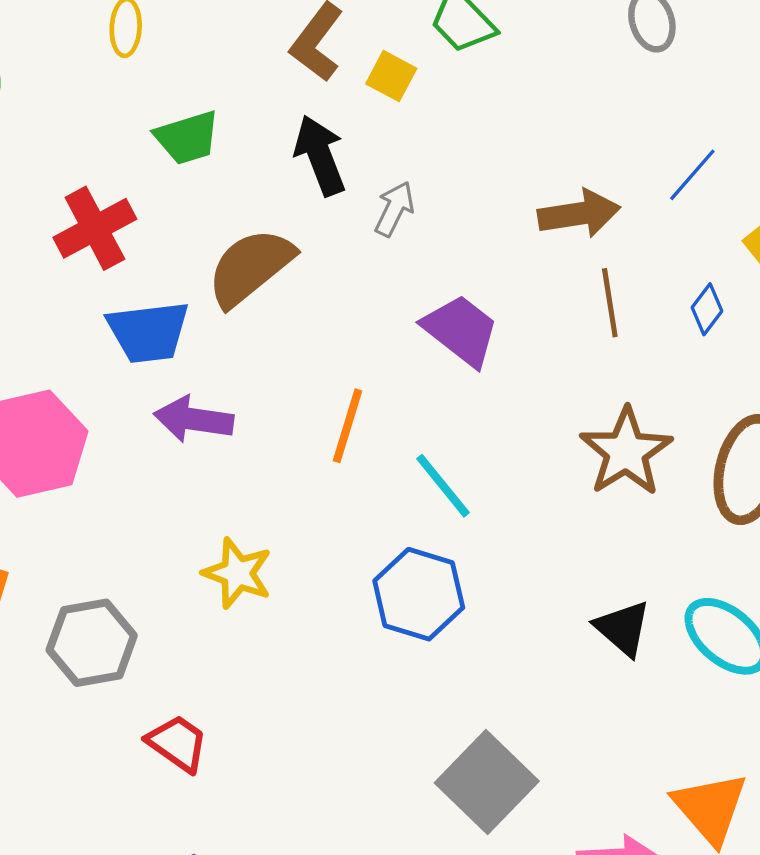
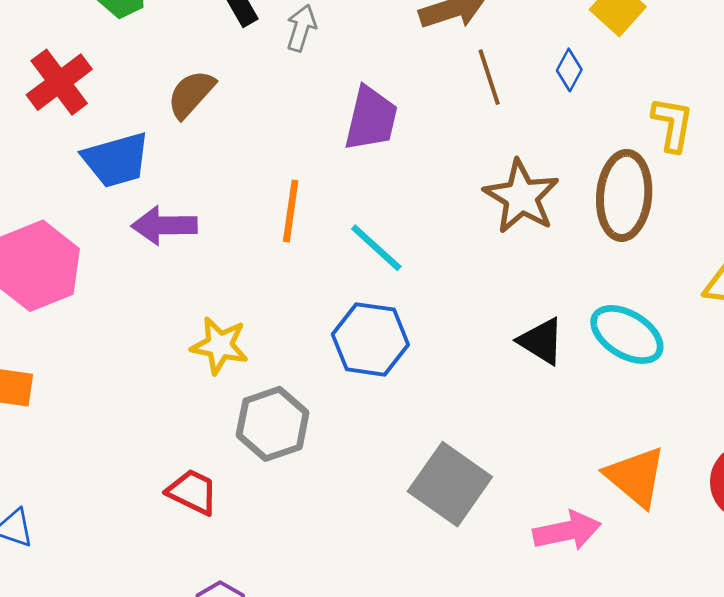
brown semicircle: (250, 267) -> (191, 94), size x0.7
purple trapezoid: (461, 330) -> (371, 119), turned 74
gray hexagon: (92, 643) -> (273, 424), moved

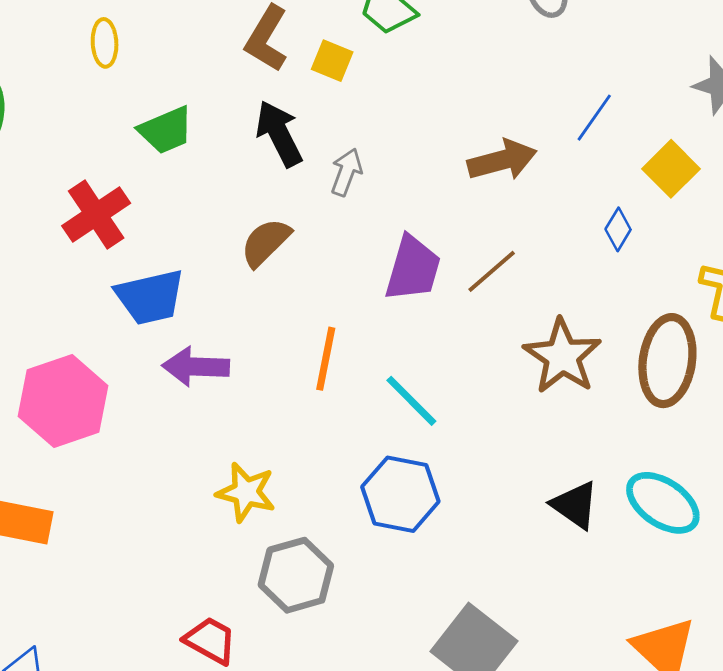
brown line: (489, 77) -> (492, 271), moved, turned 64
brown semicircle: (191, 94) -> (266, 242), moved

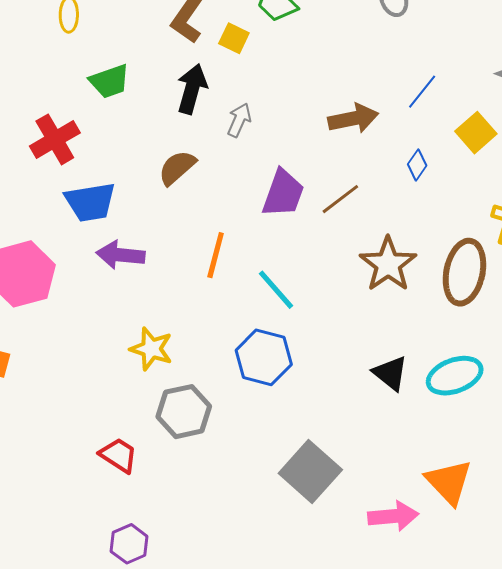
black arrow: (279, 134) -> (192, 89), turned 39
blue diamond: (618, 229) -> (417, 165), moved
cyan ellipse: (663, 503) -> (455, 376), turned -58

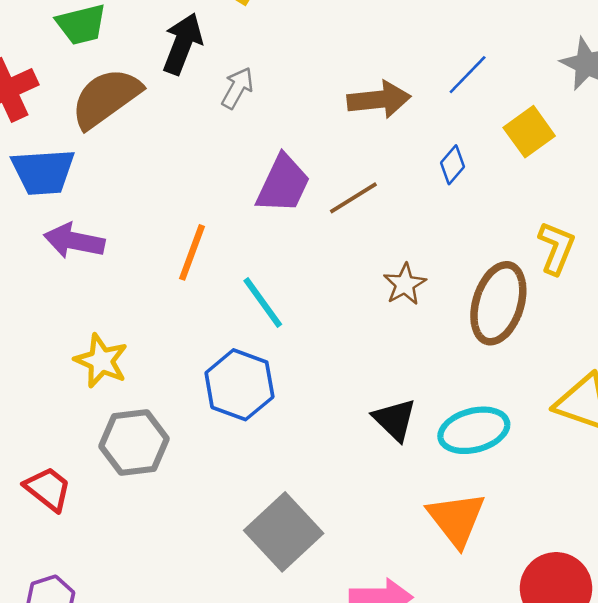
brown semicircle: (177, 168) -> (106, 98), moved, size x1.5
brown star: (388, 264) -> (405, 284), size x0.6
orange triangle: (449, 482) -> (456, 519), moved

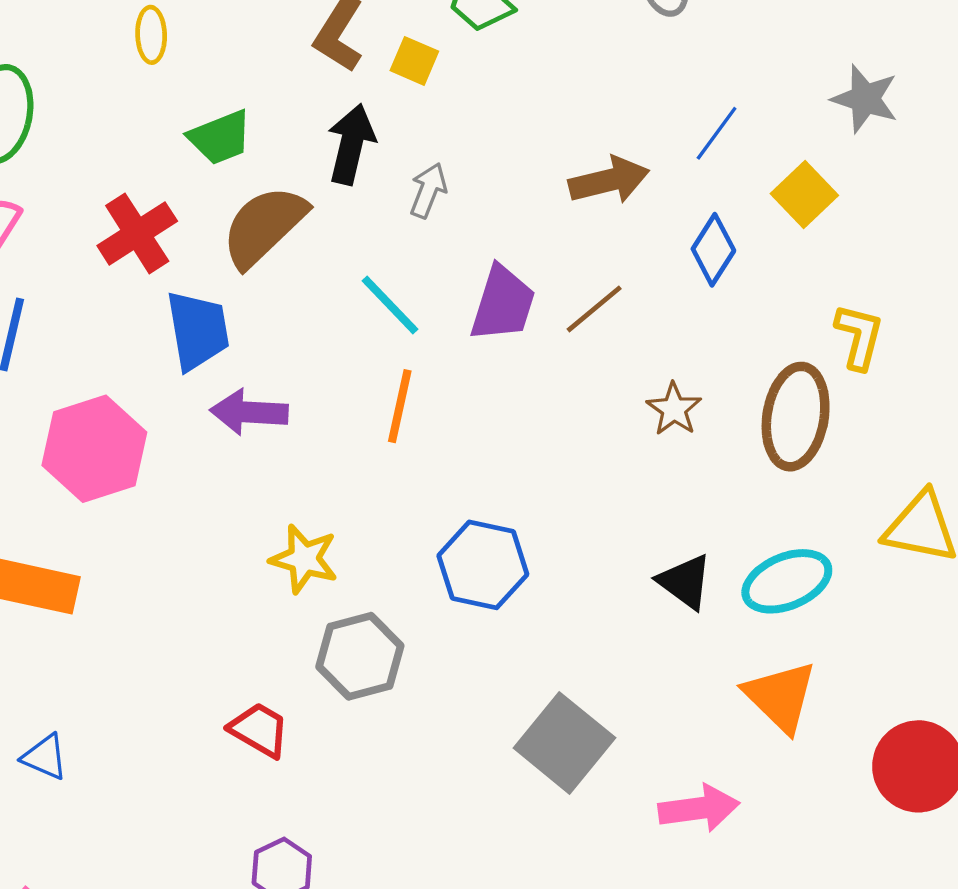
blue diamond: (453, 165) -> (713, 250), size x1.4
blue trapezoid: (43, 172) -> (198, 330), turned -88
cyan line: (263, 303) -> (390, 305), moved

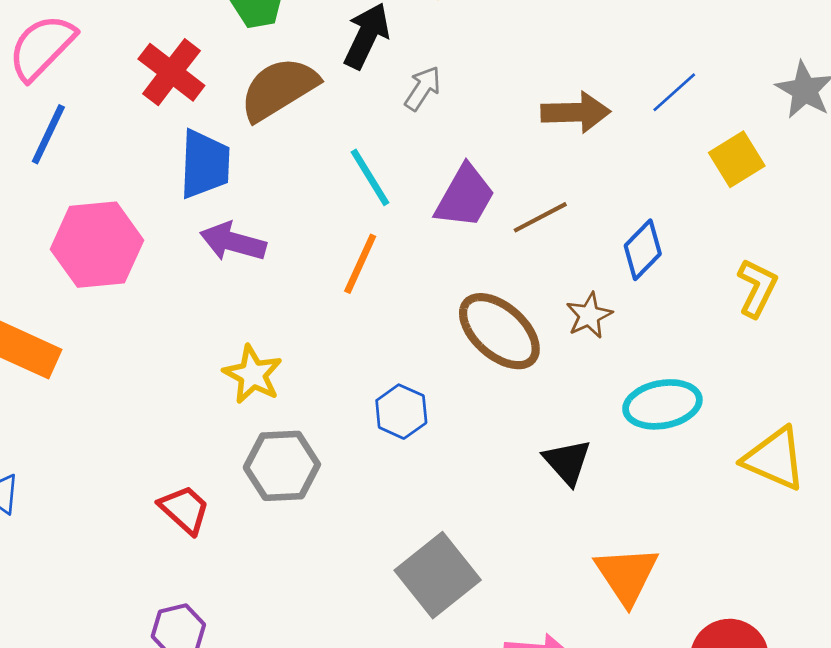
red cross: (137, 233) -> (171, 72), turned -32
blue diamond: (713, 250) -> (643, 250), moved
brown ellipse: (796, 417) -> (499, 331), moved, turned -70
blue hexagon: (483, 565) -> (401, 412), size x0.7
cyan ellipse: (787, 581) -> (662, 404), moved

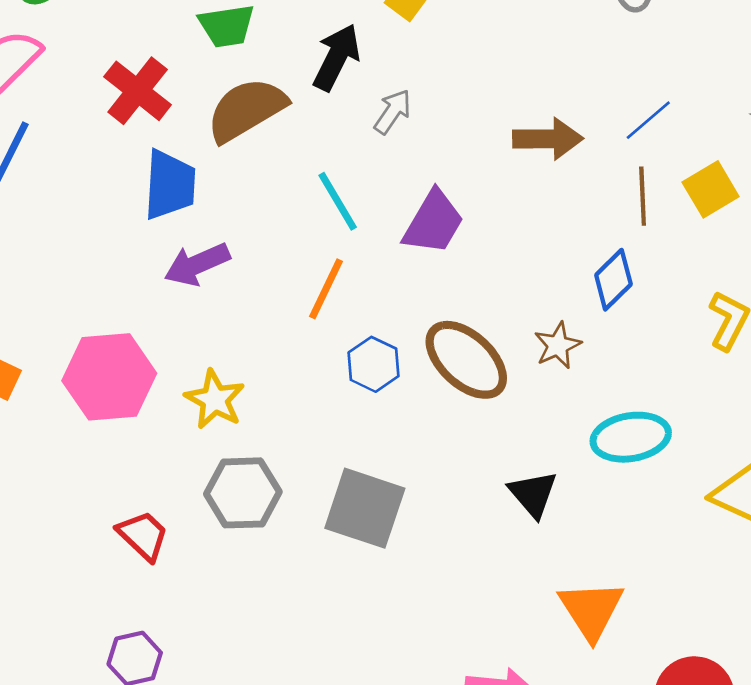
brown line: (540, 217) -> (643, 196), moved, turned -66
purple arrow: (233, 242) -> (197, 264), turned -40
pink hexagon: (97, 245) -> (109, 377), moved
blue hexagon: (401, 412) -> (373, 364), moved
gray square: (438, 575) -> (365, 508), moved, turned -34

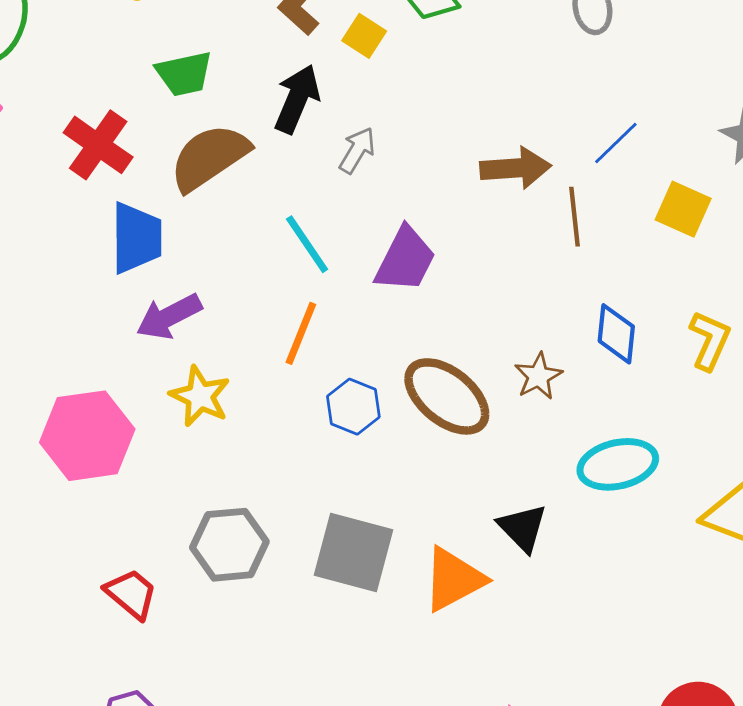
yellow square: (711, 189) -> (683, 209), turned -32
brown line: (643, 196) -> (574, 217), moved
blue diamond: (613, 280) -> (616, 334), moved, turned -36
yellow star: (215, 399) -> (200, 396), moved
orange triangle: (591, 610) -> (454, 579), moved, turned 38

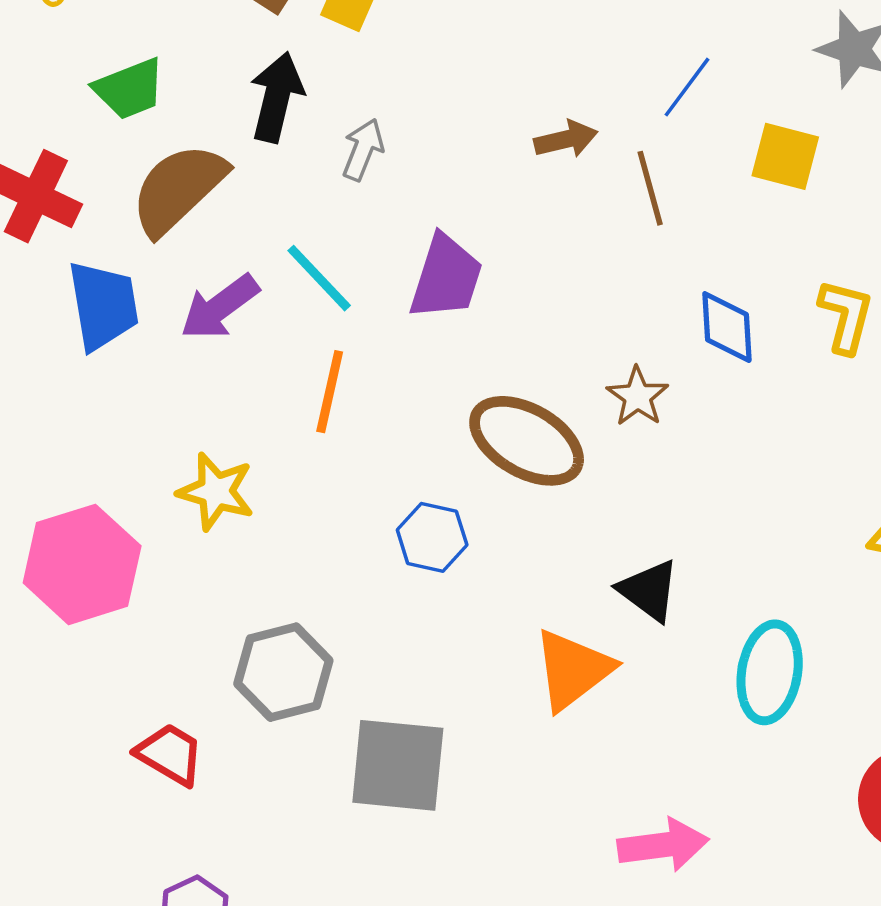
brown arrow: (516, 168) -> (566, 139), size x0.7
purple arrow: (169, 316) -> (220, 307), moved
blue hexagon: (353, 407) -> (432, 537), moved
cyan ellipse: (618, 464) -> (770, 672), moved, turned -58
gray square: (354, 553) -> (398, 765), moved

